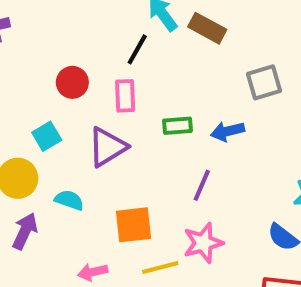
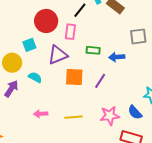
red circle: (72, 82) -> (46, 21), size x1.5
orange square: (133, 225) -> (74, 77), moved
pink star: (203, 243) -> (110, 116), moved

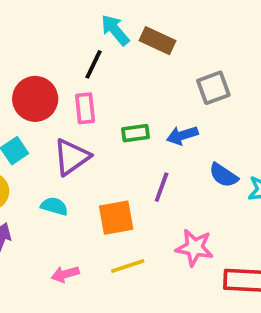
cyan semicircle: (35, 77) -> (54, 206), moved
orange square: (74, 77) -> (116, 218), moved
blue semicircle: (135, 112) -> (224, 175), moved
pink star: (110, 116) -> (194, 248), turned 30

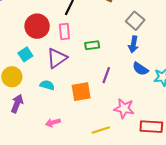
gray square: (213, 88) -> (135, 21), turned -30
blue arrow: (182, 135) -> (133, 44), moved, turned -63
yellow line: (128, 266) -> (101, 130), moved

